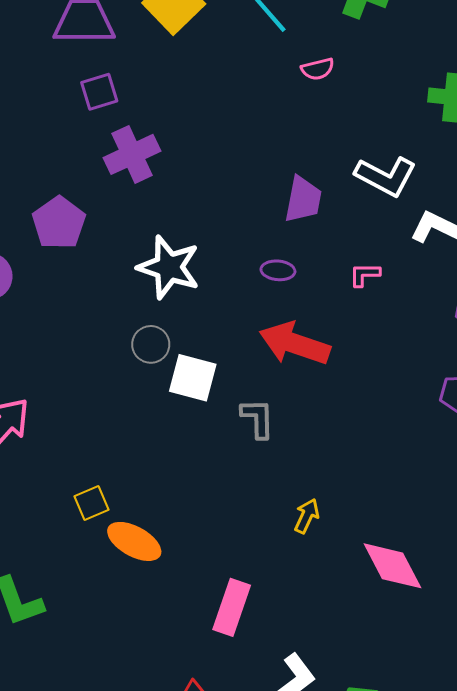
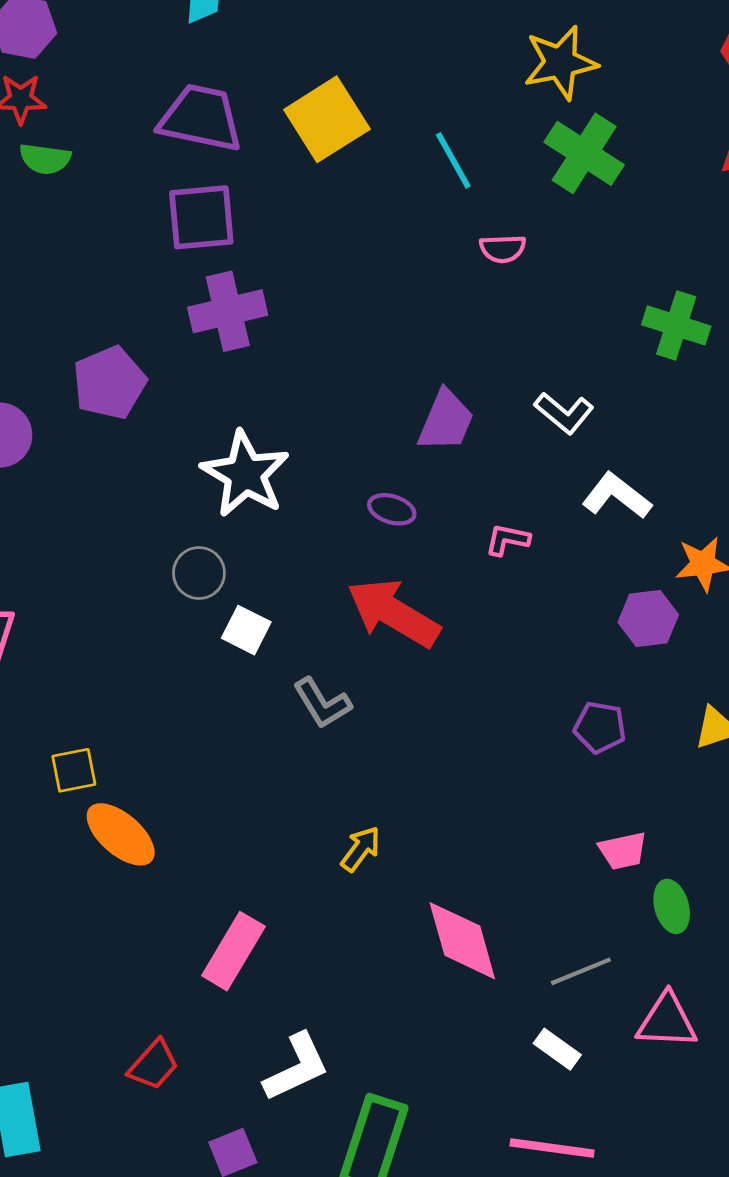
purple square: (99, 92) -> (201, 217), size x1.4
white L-shape: (386, 176) -> (564, 413), size x0.7
white square: (193, 378) -> (246, 630), size x0.7
gray L-shape: (258, 418) -> (322, 703), turned 138

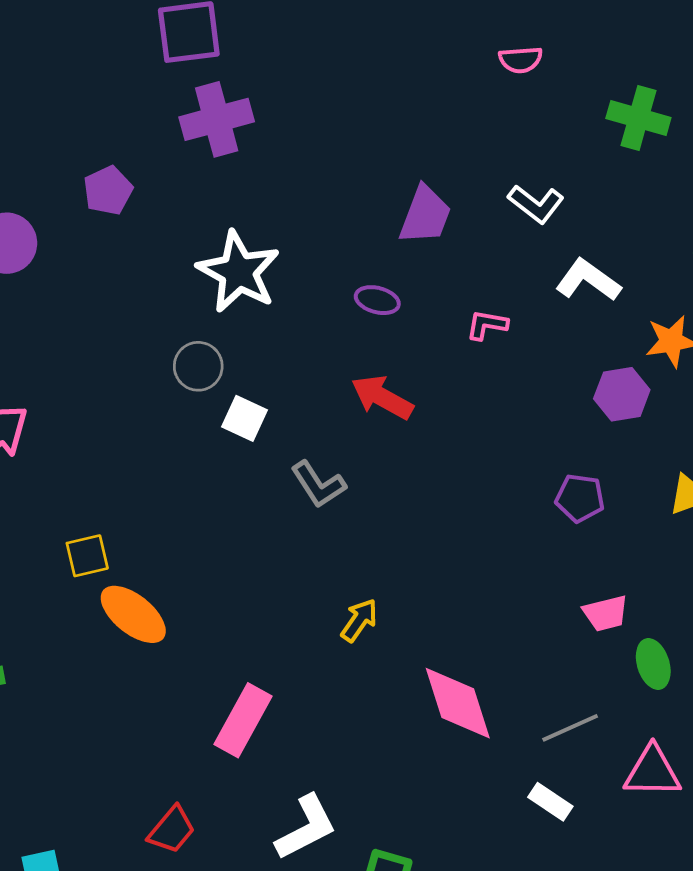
pink semicircle: (503, 249) -> (521, 60), moved
purple pentagon: (110, 383) -> (108, 190), size x0.7
red arrow: (393, 613) -> (382, 397), size x0.7

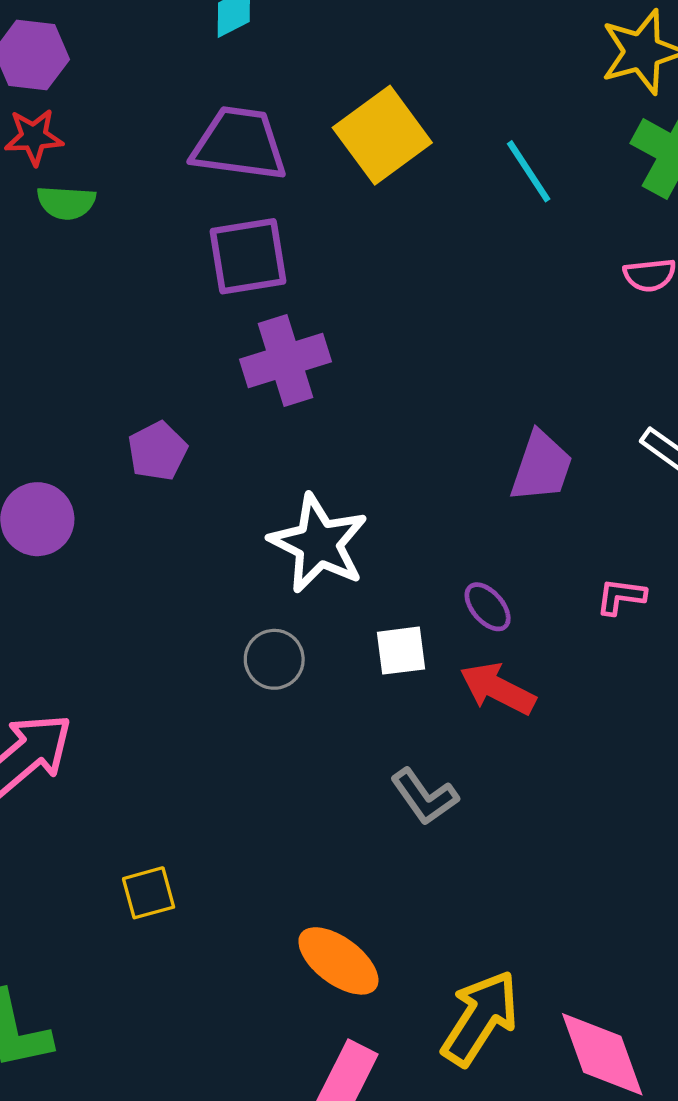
purple ellipse: (377, 300) -> (488, 607), moved, turned 36
white square: (244, 418) -> (401, 651), moved, turned -30
orange ellipse: (133, 614) -> (338, 961), moved
yellow arrow: (359, 620) -> (480, 1018), moved, size x1.8

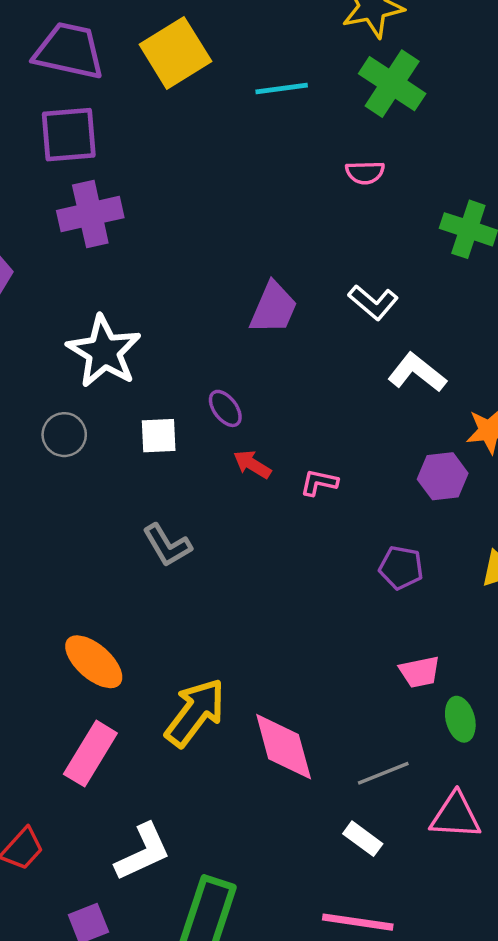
cyan line: (529, 171) -> (282, 88), turned -69
pink L-shape: (621, 596) -> (319, 482), moved
red arrow: (498, 689) -> (252, 464), moved, size x0.7

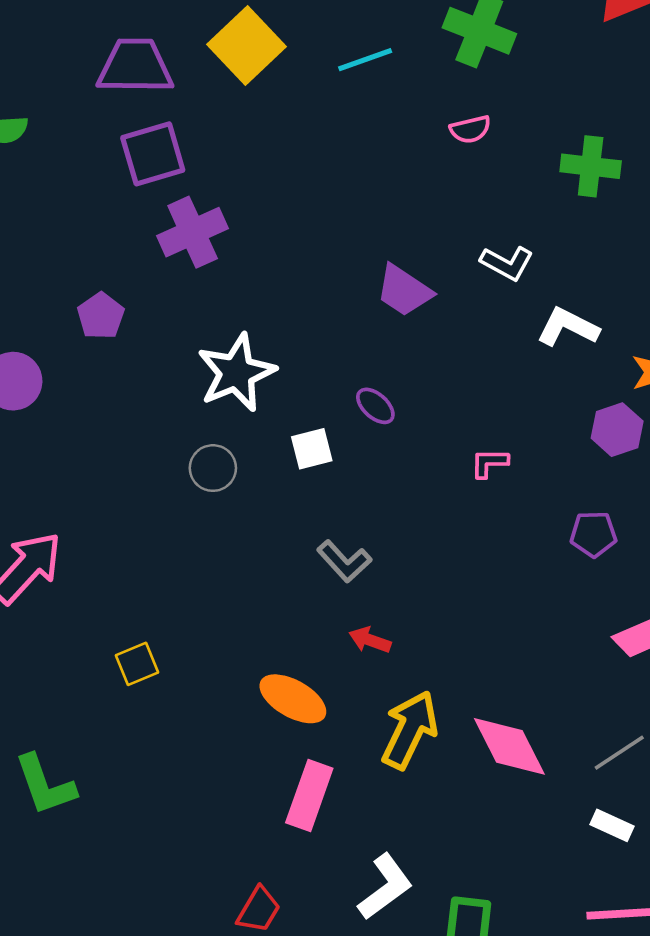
purple trapezoid: (273, 308) -> (404, 291), turned 112
white star: (104, 351) -> (236, 373), turned 30
red arrow: (252, 464) -> (370, 640), moved

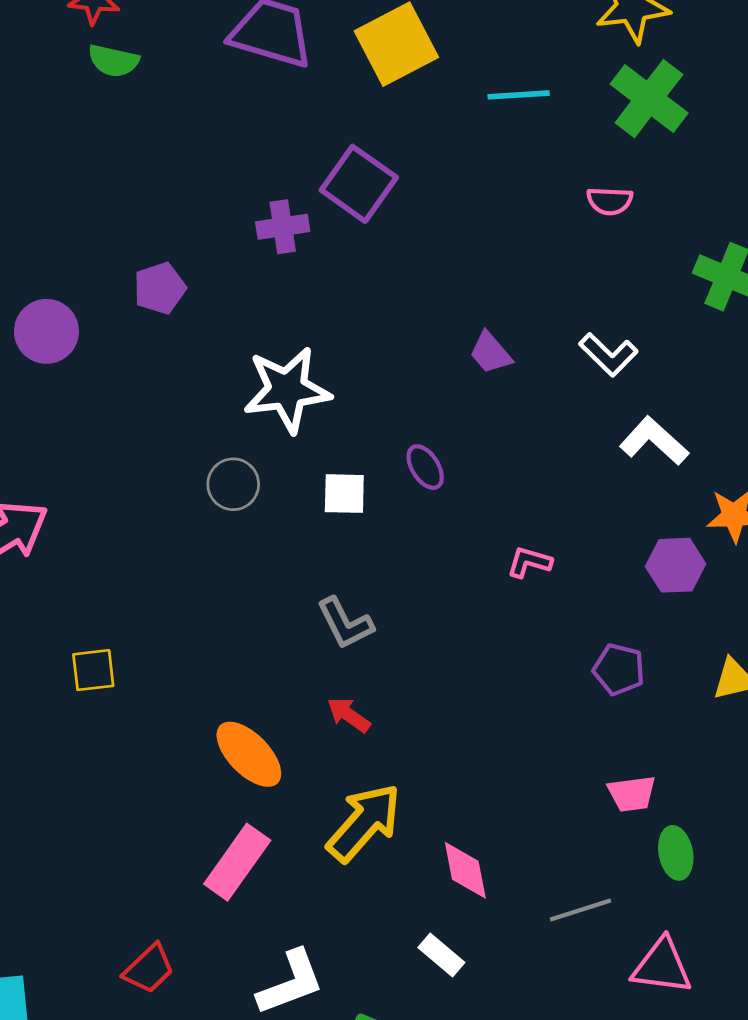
purple square: (153, 154) -> (359, 184), moved, turned 36
purple cross: (193, 232) -> (283, 227), size x0.7
purple trapezoid: (404, 291) -> (490, 353), size x0.7
pink diamond: (509, 746) -> (465, 870), size x0.7
white rectangle: (612, 825) -> (441, 955), moved

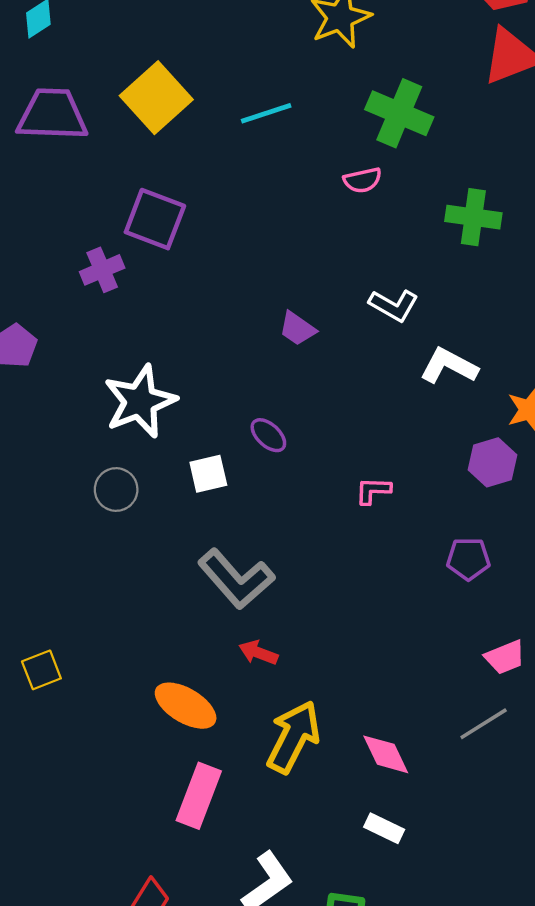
green cross: (649, 99) -> (399, 113), moved
gray L-shape: (345, 623) -> (236, 579), size x1.5
gray line: (580, 910) -> (484, 724), moved

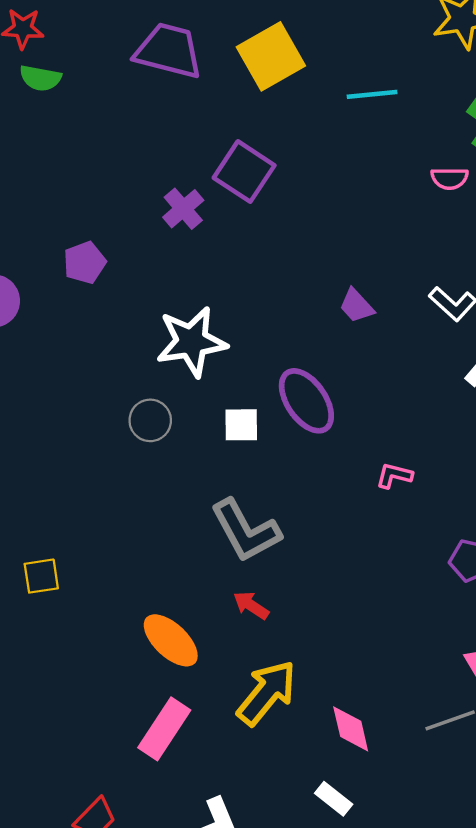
purple cross: (102, 270) -> (183, 209), turned -30
purple ellipse: (268, 435) -> (306, 401), size x1.8

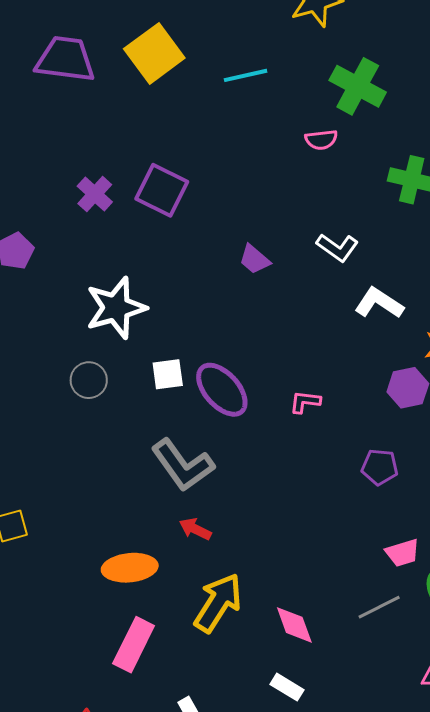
purple square: (244, 172) -> (162, 190), moved
purple ellipse: (306, 401) -> (222, 390), moved
orange ellipse: (171, 640) -> (130, 568), turned -42

